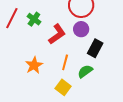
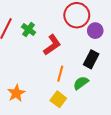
purple circle: (81, 29) -> (95, 31), moved
orange star: (34, 65) -> (16, 93), moved

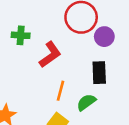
green cross: (29, 30) -> (21, 35), turned -32
black rectangle: (91, 59) -> (99, 73), turned -30

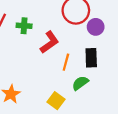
orange line: (61, 91) -> (66, 62), moved

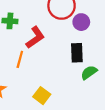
orange line: (66, 62) -> (20, 59), moved
green semicircle: (80, 83) -> (89, 73), moved

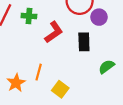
black rectangle: (77, 53) -> (84, 42), moved
orange line: (20, 59) -> (39, 72), moved

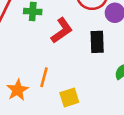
yellow square: (60, 89) -> (69, 97), turned 35

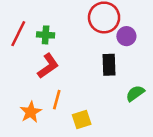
red L-shape: (62, 30) -> (48, 66), moved

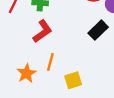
black rectangle: (109, 65) -> (98, 30), turned 48

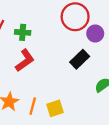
orange line: (50, 62) -> (33, 106), moved

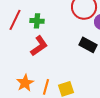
black rectangle: (80, 59) -> (88, 45), turned 72

